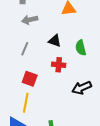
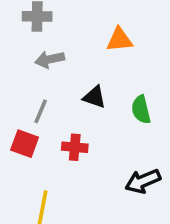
red cross: (59, 65) -> (75, 147), moved
red square: (30, 79) -> (25, 144), moved

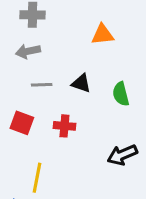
gray arrow: (50, 59) -> (28, 51), moved
gray line: (41, 111) -> (42, 85), moved, turned 65

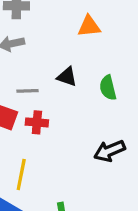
gray line: (42, 85) -> (28, 91), moved
red cross: (64, 126) -> (37, 122), moved

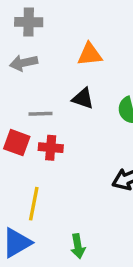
orange triangle: (89, 26) -> (90, 54), moved

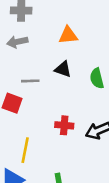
red cross: (51, 148) -> (64, 125), moved

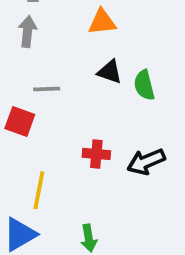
gray arrow: (17, 42) -> (27, 32), turned 108
black triangle: (63, 69) -> (110, 72), moved

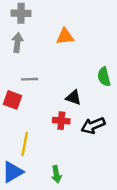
black triangle: (110, 72) -> (73, 97), moved
green semicircle: (144, 85) -> (104, 77), moved

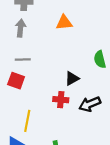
gray line: (30, 79) -> (23, 59), moved
black triangle: (73, 97) -> (72, 78), turned -48

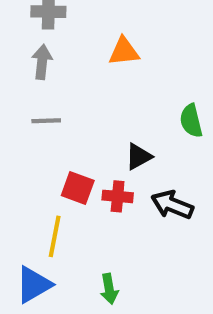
red square: (16, 81) -> (78, 188), moved
black arrow: (90, 104) -> (172, 205), turned 45

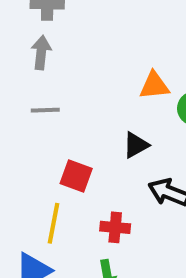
orange triangle: (124, 51) -> (154, 85), moved
red cross: (118, 196) -> (115, 227), moved

